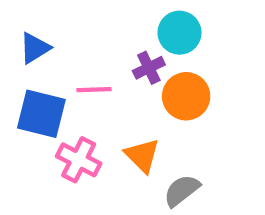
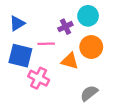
purple cross: (149, 68) -> (65, 27), moved
orange triangle: (142, 155) -> (70, 61), moved, turned -30

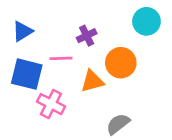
cyan circle: (88, 16) -> (146, 21), moved
orange triangle: (70, 61) -> (92, 81), turned -30

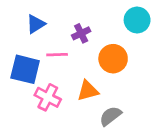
blue triangle: (22, 31) -> (36, 24), moved
orange triangle: (92, 81) -> (88, 91), moved

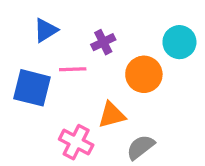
cyan circle: (137, 20) -> (179, 42), moved
pink cross: (48, 97) -> (76, 142), moved

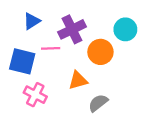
purple cross: (103, 42) -> (72, 29), size x1.6
pink cross: (76, 142) -> (35, 95), moved

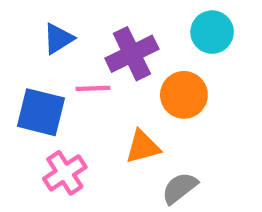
cyan circle: (125, 29) -> (212, 32), moved
pink cross: (35, 95) -> (65, 173), turned 30

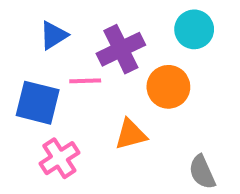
gray semicircle: (180, 188) -> (202, 172), moved, turned -76

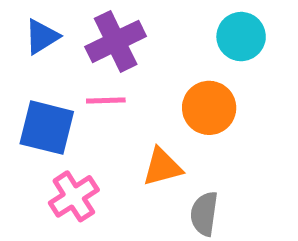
blue triangle: (53, 35) -> (42, 37), moved
purple cross: (121, 49) -> (116, 41), moved
gray semicircle: (202, 172) -> (204, 214), moved, turned 32

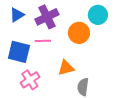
orange circle: (209, 108) -> (79, 33), moved

